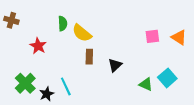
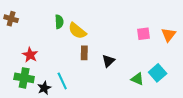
orange triangle: (179, 37) -> (169, 35), turned 35
red star: (38, 46) -> (30, 55), moved
green cross: (25, 83) -> (24, 78), turned -36

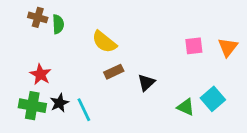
brown cross: (11, 19) -> (38, 17), moved
green semicircle: (59, 22) -> (58, 24), moved
brown rectangle: (84, 53) -> (114, 72), turned 64
black star: (44, 88) -> (59, 103), moved

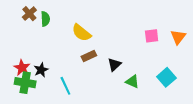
brown cross: (38, 17) -> (29, 14), turned 32
red star: (40, 74) -> (22, 68), moved
black star: (59, 103) -> (41, 70), moved
green triangle: (186, 107) -> (132, 82), moved

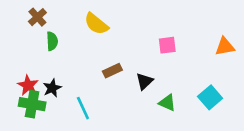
green semicircle: (45, 19) -> (52, 41), moved
yellow semicircle: (81, 33) -> (96, 24), moved
pink square: (152, 36) -> (167, 45), moved
orange triangle: (178, 37) -> (225, 47), turned 42

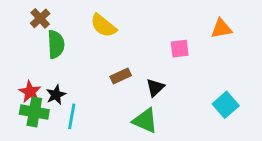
green semicircle: (52, 41) -> (56, 44), size x1.4
orange triangle: (225, 47) -> (221, 29), moved
green triangle: (167, 103) -> (145, 121), moved, size x1.4
cyan line: (83, 108) -> (72, 116), moved, turned 35

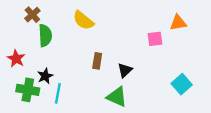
pink square: (180, 49) -> (155, 39), moved
brown rectangle: (121, 76) -> (97, 61), turned -56
red star: (30, 92) -> (16, 59), moved

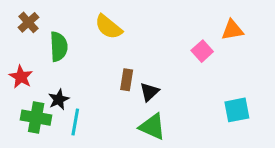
brown cross: (32, 15) -> (28, 22), moved
pink square: (155, 39) -> (202, 51), turned -35
black triangle: (125, 70) -> (149, 92), moved
cyan square: (182, 84) -> (237, 110), turned 30

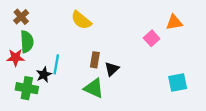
green semicircle: (59, 47) -> (27, 42), moved
red star: (21, 77) -> (15, 58), turned -30
cyan line: (75, 122) -> (56, 64), moved
green triangle: (152, 127) -> (94, 88), moved

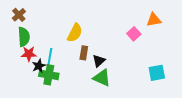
yellow semicircle: (81, 20) -> (75, 33), moved, turned -102
red star: (15, 58) -> (29, 54), moved
green cross: (27, 88) -> (49, 75), moved
green triangle: (94, 88) -> (102, 78), moved

